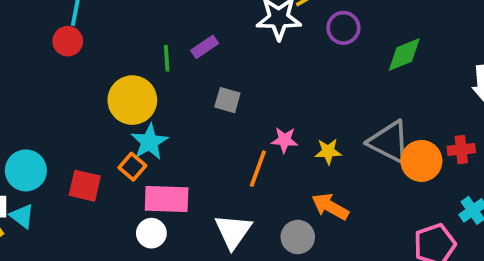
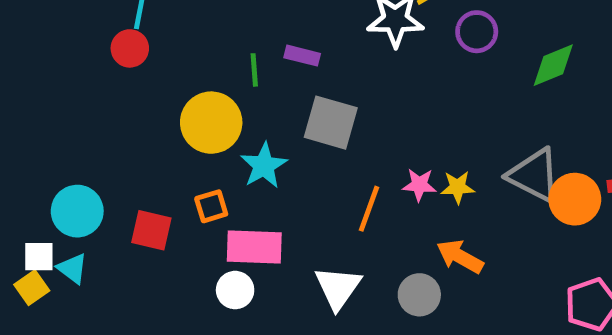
purple rectangle: (205, 47) -> (302, 56), turned 48
gray square: (227, 100) -> (331, 123), size x1.6
pink star: (284, 140) -> (419, 185), moved
cyan star: (149, 142) -> (264, 166), moved
orange square: (132, 167) -> (211, 206), turned 32

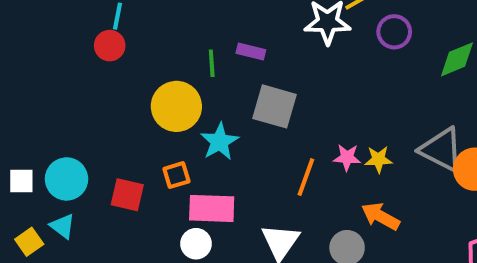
white square: (39, 257) -> (21, 181), moved

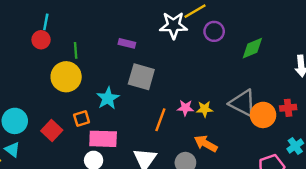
green line: (212, 63) -> (76, 50), moved
yellow circle: (176, 106) -> (66, 77), moved
red square: (127, 195) -> (52, 130), turned 30

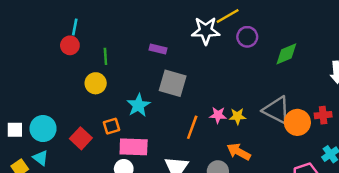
yellow circle: (66, 77) -> (96, 83), size x0.7

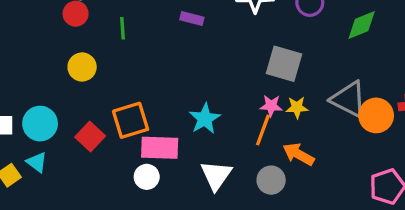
yellow circle: (96, 83) -> (82, 67), moved
gray square: (173, 83) -> (284, 64), moved
cyan star: (138, 105) -> (205, 119), moved
orange square: (111, 126) -> (131, 120), size x1.6
orange line: (192, 127) -> (263, 130), moved

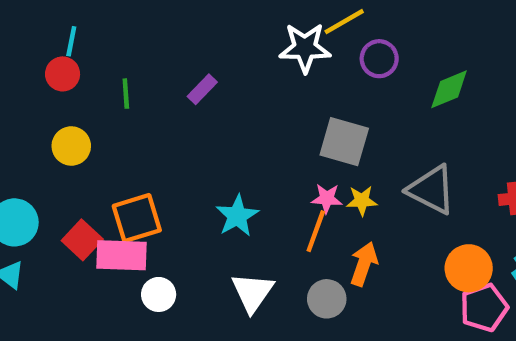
purple rectangle: (192, 19) -> (202, 89), moved, turned -60
orange circle: (376, 115) -> (469, 268), moved
pink rectangle: (160, 148) -> (121, 255), moved
orange arrow: (299, 154) -> (364, 264), turned 80

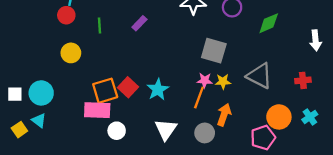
red square: (82, 240) -> (128, 87), moved
pink pentagon: (484, 308) -> (263, 138), moved

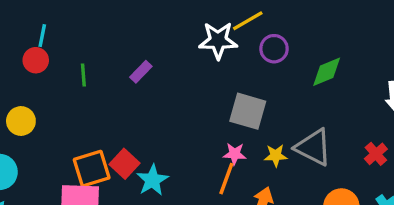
yellow circle: (71, 53) -> (21, 121), moved
red cross: (303, 80) -> (376, 154), turned -35
yellow star: (223, 82) -> (276, 156), moved
cyan star: (158, 90) -> (152, 180), moved

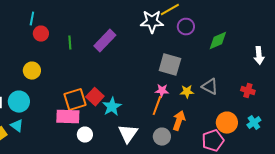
cyan line: (42, 36) -> (32, 19), moved
purple rectangle: (141, 72) -> (105, 41), size x1.6
gray triangle: (313, 147) -> (210, 87), size x0.7
red cross: (376, 154) -> (248, 91), turned -32

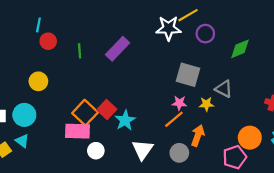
gray triangle: (210, 87) -> (224, 89), moved
orange square: (75, 100) -> (85, 113), turned -30
orange line: (157, 106) -> (174, 119), turned 30

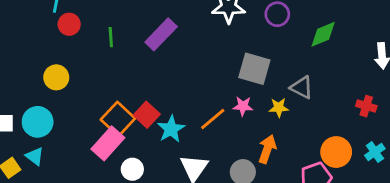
orange line: (174, 119) -> (213, 119), moved
pink rectangle: (77, 131) -> (108, 143), turned -50

